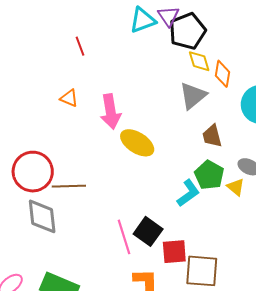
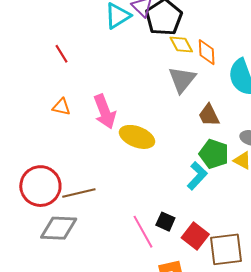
gray diamond: (42, 216) -> (59, 228), turned -69
black square: (148, 231) -> (165, 222), size x0.7
red square: (174, 252) -> (195, 236), turned -36

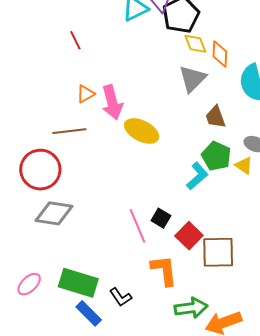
orange triangle: (61, 107) -> (86, 94), moved, turned -48
brown line: (79, 193) -> (69, 131), moved

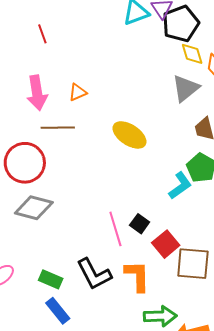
red line: (75, 40) -> (42, 34), moved
pink arrow: (112, 102) -> (37, 93), moved
green rectangle: (78, 283) -> (51, 279), size x0.6
black L-shape: (121, 297) -> (94, 274), moved, size x1.6

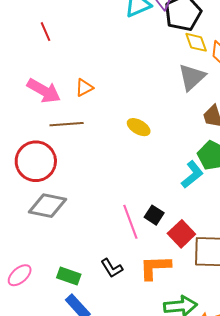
pink arrow: (37, 93) -> (44, 91), turned -48
yellow ellipse: (129, 135) -> (139, 127), size x0.7
black L-shape: (94, 274) -> (112, 268), size x0.6
orange L-shape: (137, 276) -> (155, 267), turned -88

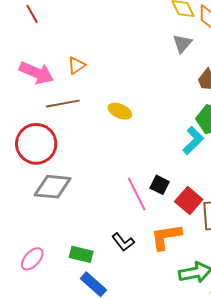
gray triangle: (192, 77) -> (182, 44), size x0.7
yellow ellipse: (139, 127) -> (120, 111), moved

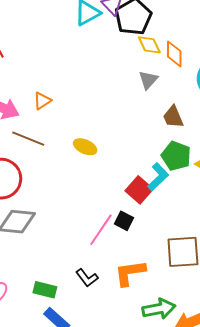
brown line: (63, 104) -> (28, 139), turned 32
pink line: (137, 194) -> (101, 230), turned 60
red square: (189, 201) -> (139, 190), moved

